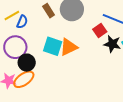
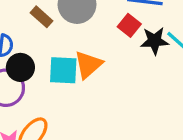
black circle: (27, 63) -> (20, 67), moved

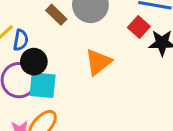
cyan square: (63, 70) -> (43, 85), moved

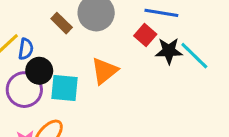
cyan square: (43, 85) -> (65, 88), moved

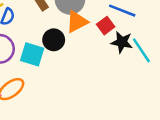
black circle: (39, 71) -> (54, 40), moved
orange triangle: (104, 71) -> (77, 22), moved

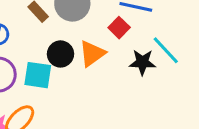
orange triangle: (77, 22) -> (92, 53), moved
black star: (122, 42) -> (142, 62), moved

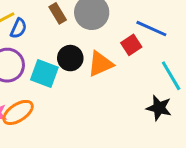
black star: (142, 62) -> (159, 108), moved

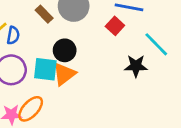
orange triangle: (100, 64) -> (64, 74), moved
black star: (159, 108) -> (136, 66), moved

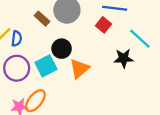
cyan square: (45, 69) -> (46, 66), turned -30
orange triangle: (64, 74) -> (80, 69), moved

